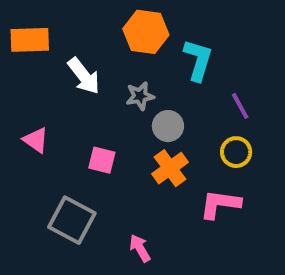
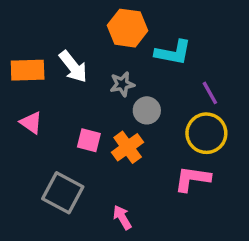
orange rectangle: (30, 40) -> (28, 70), moved
cyan L-shape: (198, 60) -> (173, 53), turned 84
yellow circle: (236, 152) -> (206, 133), size x1.5
orange cross: (170, 168) -> (128, 147), moved

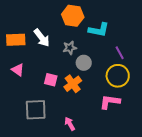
gray square: (63, 193) -> (36, 110), turned -30

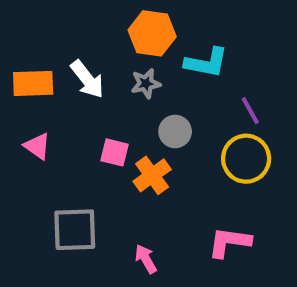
gray star: (70, 48) -> (146, 83), moved
pink square: (51, 80) -> (114, 152), moved
pink L-shape: (110, 102) -> (229, 242), moved

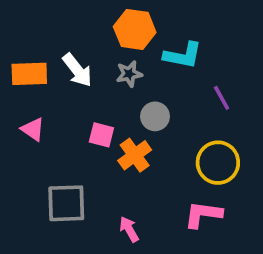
yellow circle: (246, 159) -> (218, 163), moved

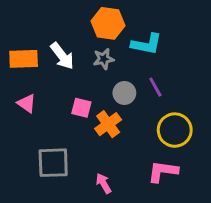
purple line: (222, 98) -> (155, 87), moved

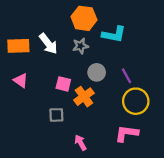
purple line: (155, 87) -> (127, 76), moved
gray square: (53, 163) -> (56, 115), moved, size x0.6

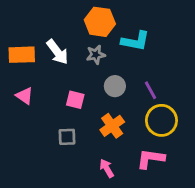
orange cross: (84, 97) -> (112, 126), moved
pink arrow: (81, 143) -> (107, 168), moved

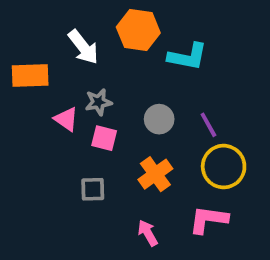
white arrow: (57, 52) -> (83, 47), moved
gray star: (96, 55) -> (98, 102), moved
pink triangle: (25, 96) -> (66, 119), moved

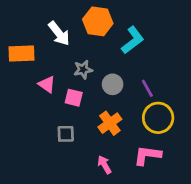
cyan L-shape: (188, 57) -> (133, 40), turned -48
gray star: (98, 102) -> (83, 70), moved

